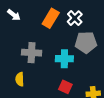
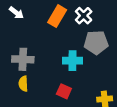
gray cross: (32, 53) -> (23, 59), moved
red square: (65, 87) -> (64, 91), moved

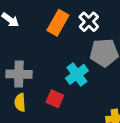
cyan cross: (72, 61) -> (77, 74), turned -36
red square: (64, 91) -> (55, 99), moved

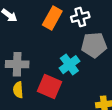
white cross: (89, 22) -> (80, 17), turned 30
red square: (55, 99) -> (50, 87), size x1.5

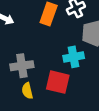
cyan cross: (69, 65) -> (74, 57), turned 36

